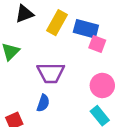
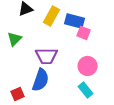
blue semicircle: (43, 103) -> (41, 80), size x1.6

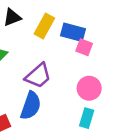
purple trapezoid: (47, 56) -> (38, 76), turned -40
cyan rectangle: (86, 90) -> (87, 118), turned 56

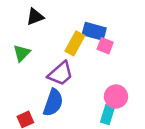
yellow rectangle: (44, 26) -> (75, 43), moved
pink circle: (89, 88) -> (116, 97), moved

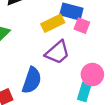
yellow rectangle: (75, 43) -> (53, 23), turned 35
purple trapezoid: (60, 74) -> (57, 52), moved

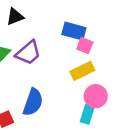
yellow rectangle: (53, 23) -> (82, 71), moved
purple trapezoid: (57, 52) -> (28, 53), moved

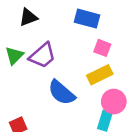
blue rectangle: (74, 31) -> (87, 19), moved
blue semicircle: (33, 102) -> (62, 93), moved, turned 112

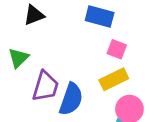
purple trapezoid: (42, 56) -> (45, 86), moved, turned -32
blue semicircle: (62, 93) -> (71, 99), turned -112

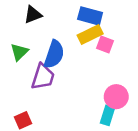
yellow rectangle: (114, 79) -> (90, 35), moved
blue semicircle: (71, 99) -> (54, 54), moved

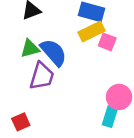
green triangle: (19, 52) -> (30, 49), moved, turned 30
blue semicircle: (54, 54) -> (54, 52), turned -60

